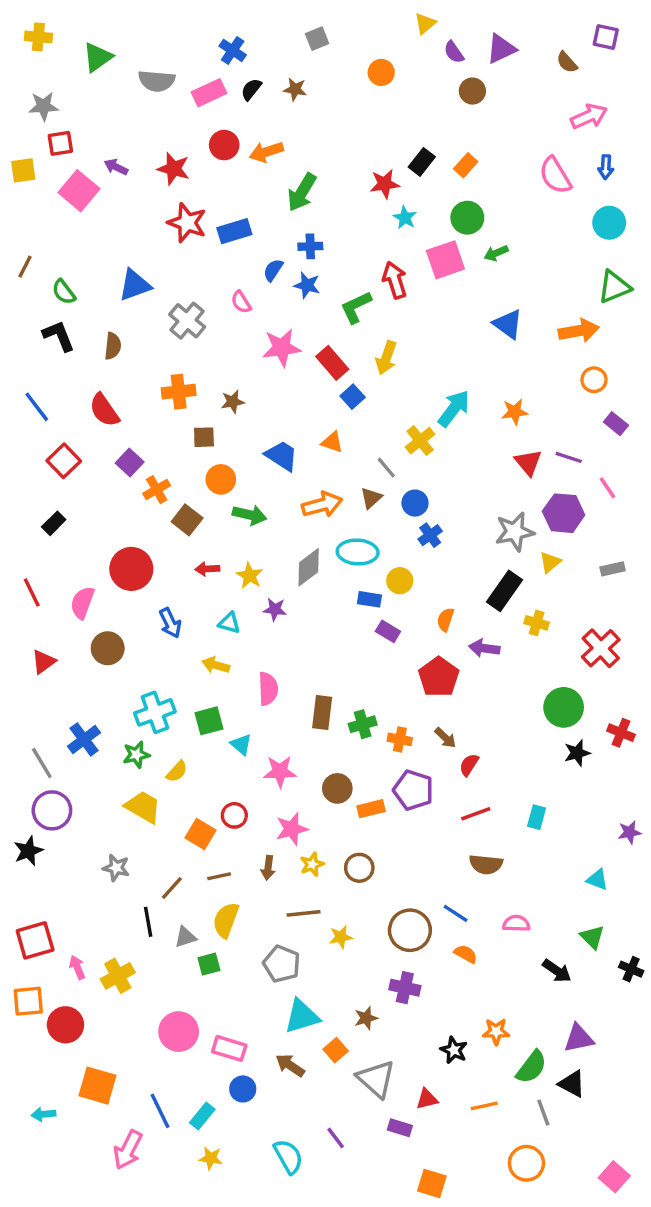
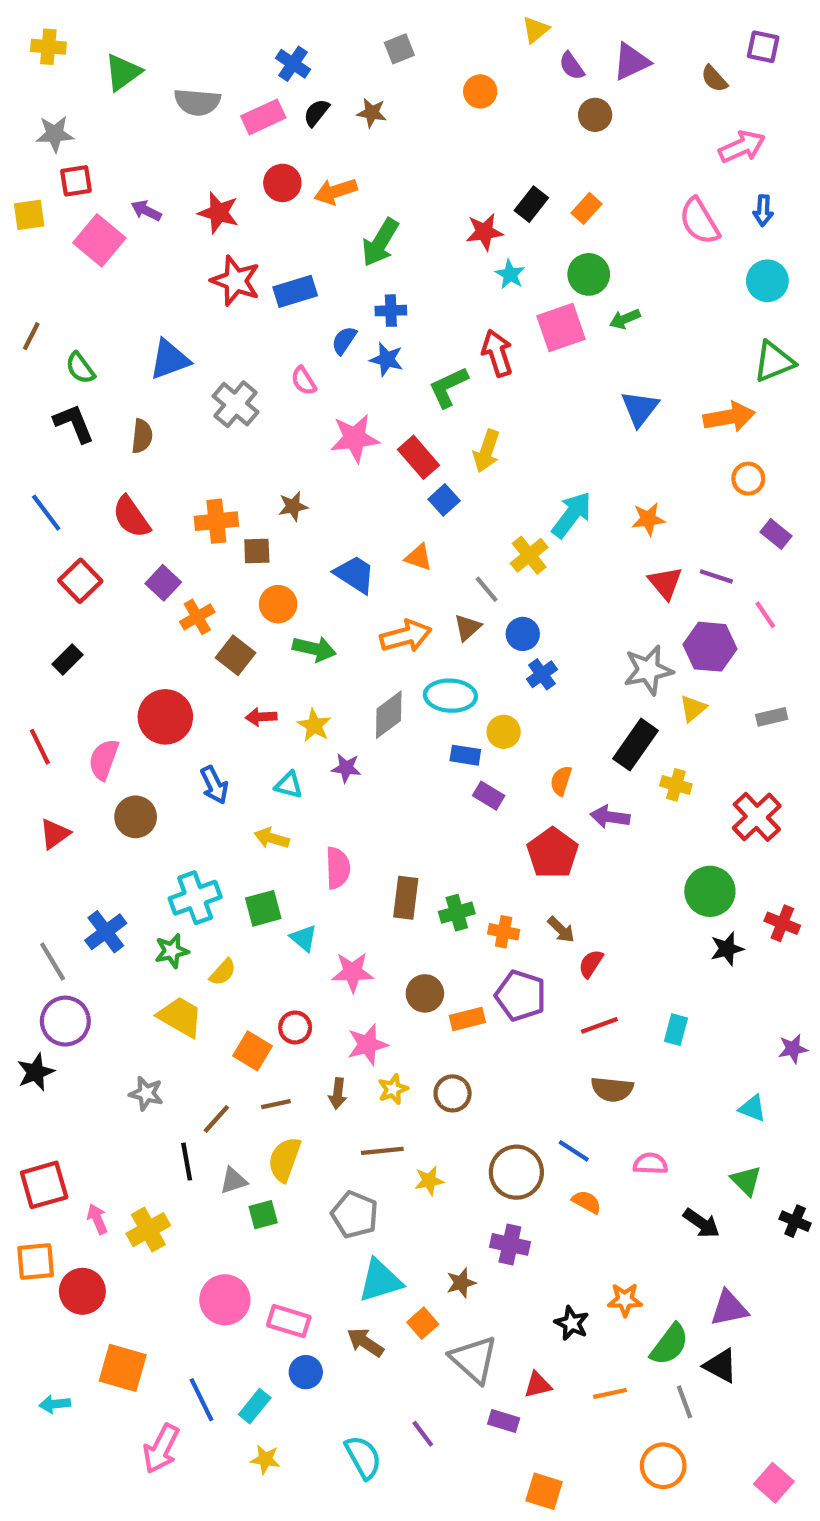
blue triangle: (508, 324) -> (640, 408), turned 32
orange cross: (179, 392) -> (216, 521), moved

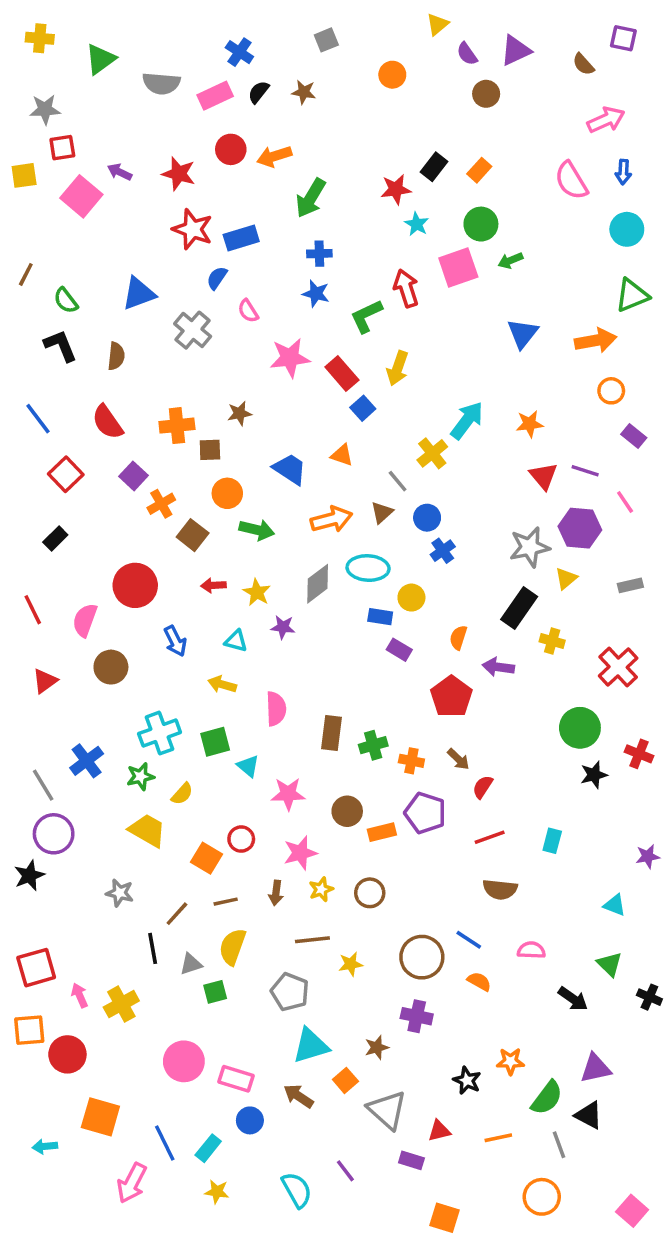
blue semicircle: (344, 340) -> (217, 278), moved

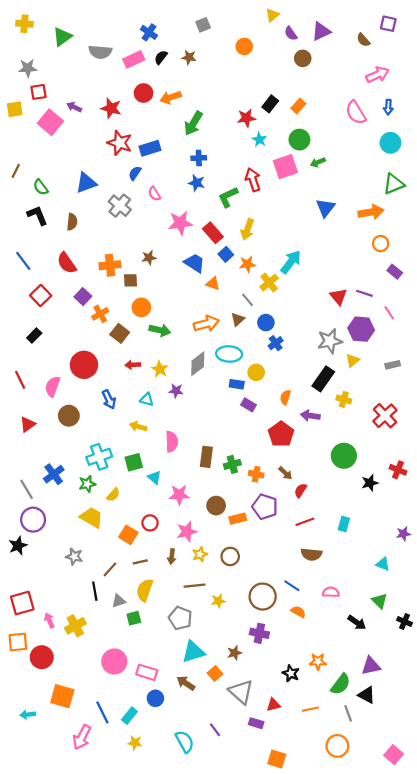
orange star: (530, 424) -> (247, 264), moved
blue trapezoid: (290, 469) -> (194, 263), moved
green circle: (580, 728) -> (344, 456), moved

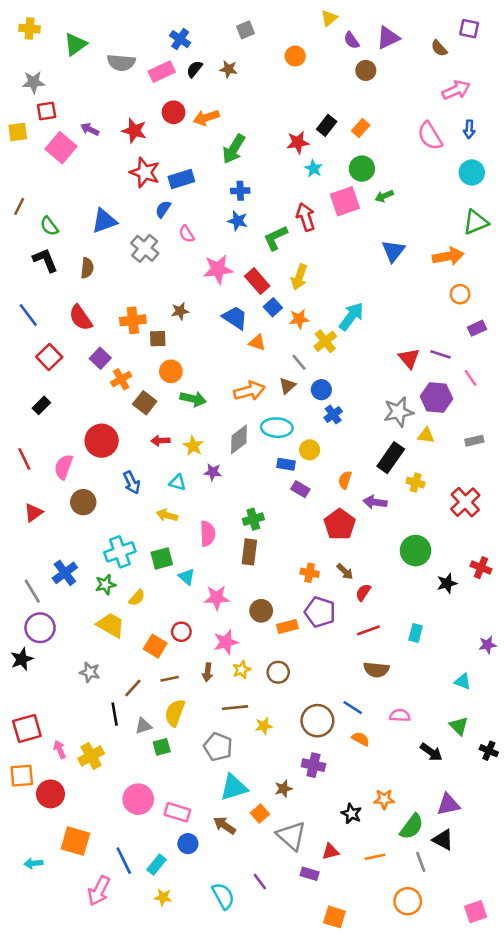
purple rectangle: (395, 272) -> (477, 328), turned -64
yellow triangle: (353, 360) -> (426, 435), turned 48
green cross: (232, 464) -> (253, 519), moved
pink square: (394, 755) -> (476, 912), turned 30

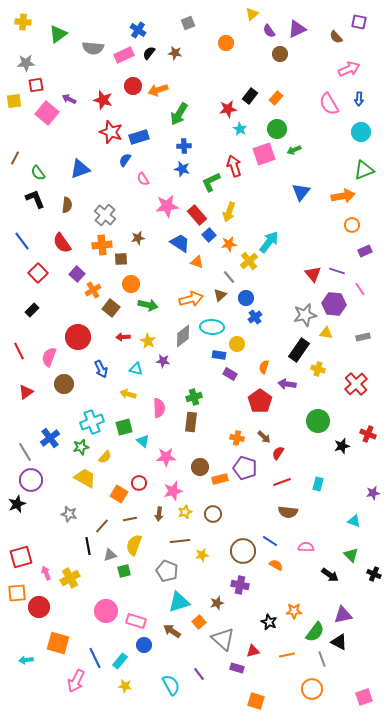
gray cross: (145, 248) -> (105, 215), moved

